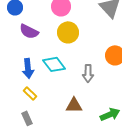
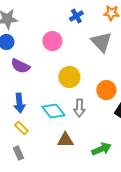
yellow circle: (68, 32) -> (69, 77), moved
cyan diamond: (54, 64) -> (53, 111), moved

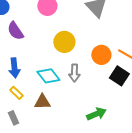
purple semicircle: (20, 66) -> (15, 31), turned 30
brown triangle: (65, 140) -> (42, 102), moved

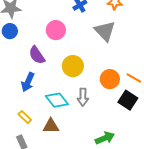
purple semicircle: (15, 31) -> (37, 55), moved
blue arrow: (14, 68) -> (28, 82), moved, turned 30

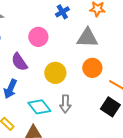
gray triangle: (105, 31) -> (87, 38), turned -45
orange circle: (110, 79) -> (92, 68), moved

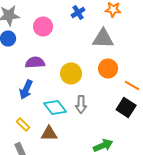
pink circle: (38, 37) -> (43, 26), moved
purple semicircle: (19, 62) -> (35, 62), turned 120

